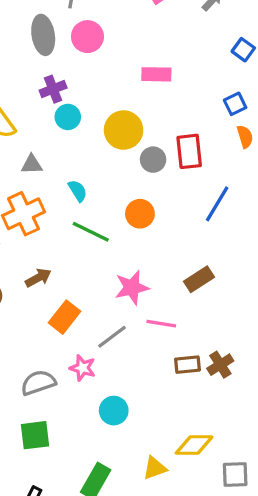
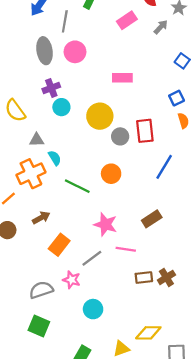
cyan semicircle: (78, 191) -> (55, 158), moved
pink star: (132, 288) -> (105, 224), turned 30
green square: (35, 435) -> (39, 326), turned 30

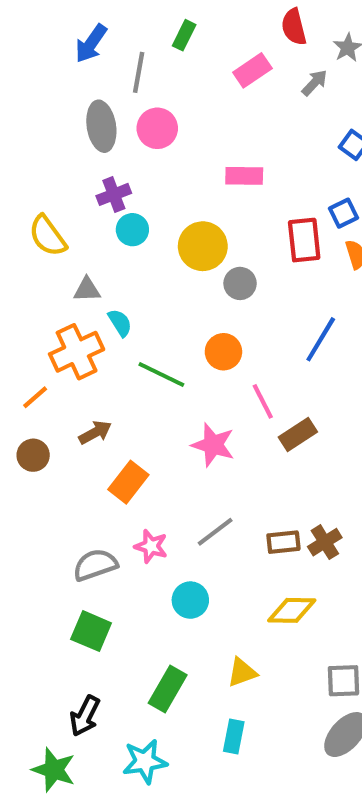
red rectangle: (145, 131) -> (304, 240), moved
pink line: (126, 249) -> (263, 401), moved, turned 54
gray line: (92, 258) -> (215, 532), moved
yellow diamond: (148, 333) -> (292, 610), moved

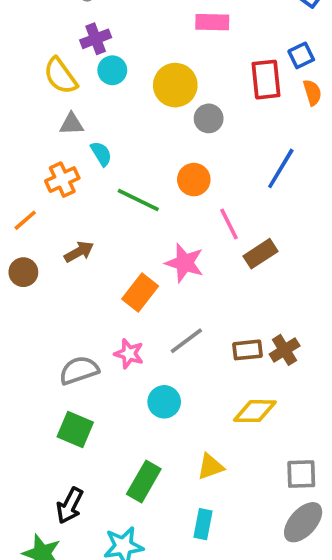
yellow semicircle: (48, 236) -> (60, 76), moved
orange cross: (77, 352) -> (62, 180), size x0.7
orange rectangle: (128, 482) -> (140, 293), moved

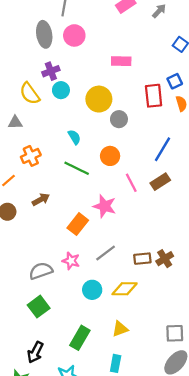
gray triangle: (72, 124) -> (15, 122), moved
cyan semicircle: (101, 154) -> (74, 137), moved
brown rectangle: (260, 254) -> (160, 182), moved
yellow diamond: (255, 411) -> (125, 289), moved
green square: (75, 430) -> (39, 307), turned 30

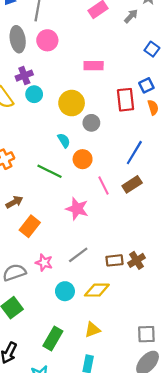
cyan semicircle: (74, 137) -> (64, 140), moved
orange rectangle: (78, 224) -> (30, 226), moved

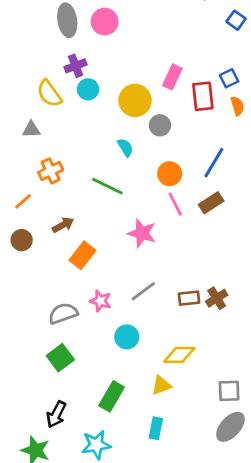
blue square: (152, 49) -> (236, 20), moved
pink rectangle: (94, 66) -> (172, 77), moved, turned -66
orange circle: (83, 159) -> (170, 174), moved
yellow diamond: (97, 290) -> (179, 355), moved

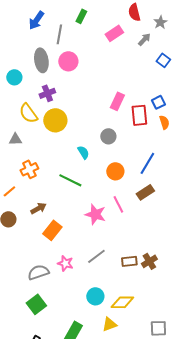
cyan circle: (88, 89) -> (14, 77), moved
yellow circle: (135, 100) -> (55, 120), moved
pink line: (175, 204) -> (118, 204), moved
cyan circle: (127, 337) -> (95, 296), moved

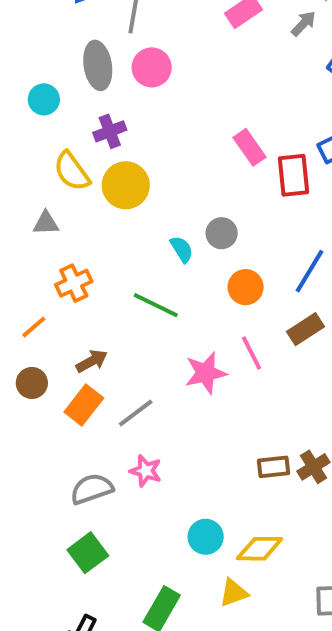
pink rectangle: (117, 101) -> (250, 147), turned -60
gray circle: (108, 136) -> (222, 233), moved
pink star: (95, 214) -> (206, 373), turned -30
orange rectangle: (52, 230) -> (84, 405), moved
gray line: (96, 256) -> (136, 413), moved

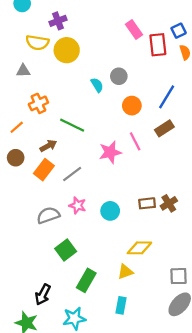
yellow semicircle: (72, 171) -> (37, 43), turned -45
green line: (156, 305) -> (72, 125), moved
cyan circle: (206, 537) -> (110, 211), moved
green square: (88, 553) -> (66, 250), moved

